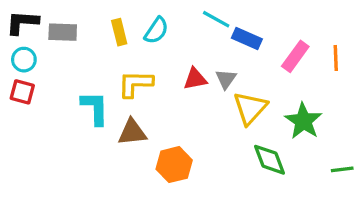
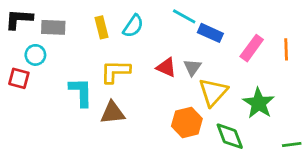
cyan circle: (24, 60) -> (35, 55), moved
red triangle: (195, 79) -> (166, 67), turned 35
orange hexagon: (174, 165) -> (187, 122), moved

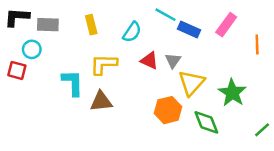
cyan semicircle: (133, 26) -> (132, 32), moved
pink rectangle: (252, 48) -> (226, 25), moved
green line: (292, 144) -> (262, 130), turned -35

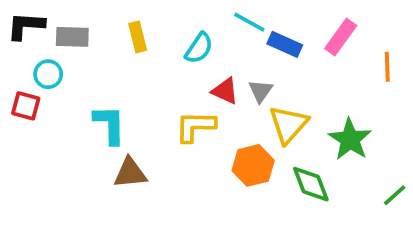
yellow L-shape: (104, 64) -> (195, 126), moved
brown triangle: (101, 101) -> (130, 173), moved

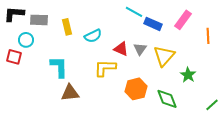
yellow rectangle: (138, 37) -> (67, 27), moved
cyan semicircle: (199, 48) -> (93, 36), moved, turned 30
yellow triangle: (288, 124) -> (164, 56), moved
green star: (350, 139) -> (188, 75), size x0.7

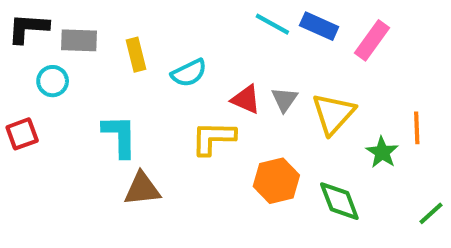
blue rectangle: (153, 24) -> (319, 26), moved
orange line: (208, 36) -> (417, 128), moved
red square: (14, 57) -> (22, 134), moved, turned -35

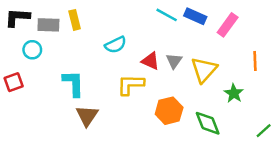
yellow rectangle: (136, 55) -> (75, 20), moved
orange line: (417, 128) -> (255, 61), moved
brown triangle: (142, 189) -> (87, 116), turned -50

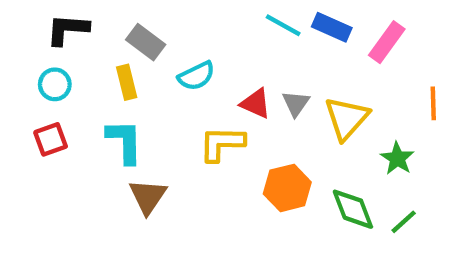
black L-shape: (17, 17) -> (67, 29), moved
yellow rectangle: (75, 20) -> (127, 82), moved
gray rectangle: (48, 25) -> (146, 42), moved, turned 35
red square: (14, 82) -> (51, 139), moved
green line: (264, 131) -> (404, 222), moved

